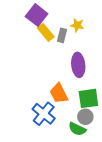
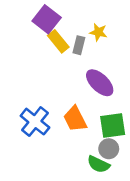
purple ellipse: (78, 65) -> (100, 83), turned -40
blue cross: (44, 114) -> (35, 122), moved

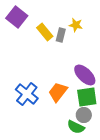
purple square: (47, 19) -> (17, 17), moved
purple ellipse: (100, 83) -> (85, 75), moved
orange trapezoid: (75, 119) -> (58, 92), turned 65

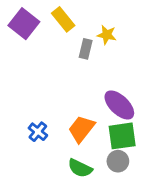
yellow rectangle: (45, 32) -> (63, 19), moved
blue cross: (27, 94) -> (38, 132), size x0.6
green semicircle: (76, 127) -> (80, 168), moved

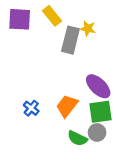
purple square: (24, 24) -> (20, 19), turned -35
gray rectangle: (86, 49) -> (70, 40), size x1.6
green semicircle: (80, 168) -> (77, 138), moved

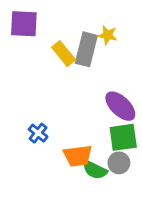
yellow rectangle: (52, 16) -> (64, 54), moved
orange trapezoid: (67, 106) -> (78, 156), moved, turned -135

